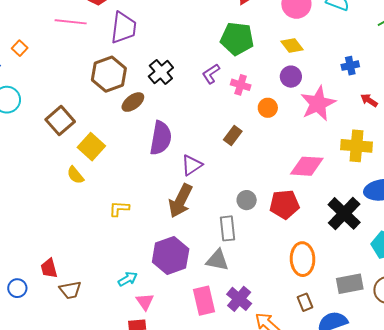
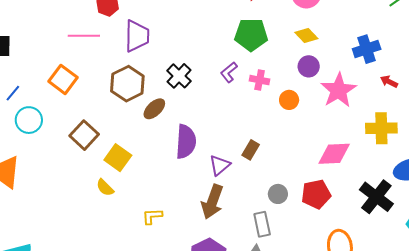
orange square: (20, 48) -> (63, 79), moved, size x1.8
blue cross: (350, 66) -> (367, 49), size x1.5
brown rectangle: (233, 136) -> (251, 150), moved

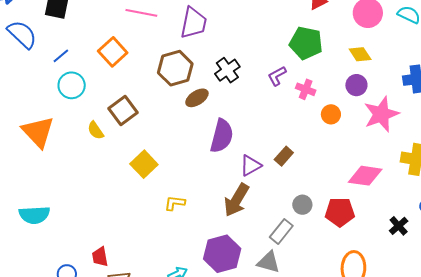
yellow square: (118, 158) -> (144, 164), moved
yellow semicircle: (105, 188) -> (96, 130), moved
black cross: (376, 197) -> (399, 226), size x0.6
gray rectangle: (262, 224) -> (281, 231), turned 40

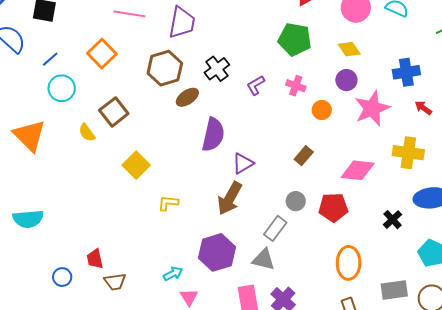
purple L-shape: (277, 76) -> (256, 85), moved
brown rectangle: (284, 156) -> (304, 156), moved

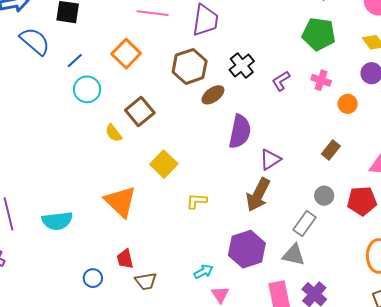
orange triangle: (29, 136) -> (120, 202), moved

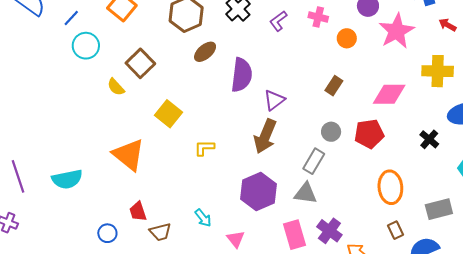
brown ellipse: (213, 95) -> (205, 52), moved
cyan arrow: (203, 272) -> (203, 218), moved, turned 84

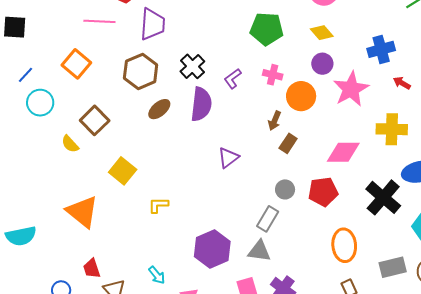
orange circle: (347, 38) -> (301, 96), size x1.5
purple semicircle: (242, 75) -> (201, 104), moved
brown arrow: (265, 136) -> (275, 121), moved, size x0.6
black cross: (429, 139) -> (383, 197), size x1.8

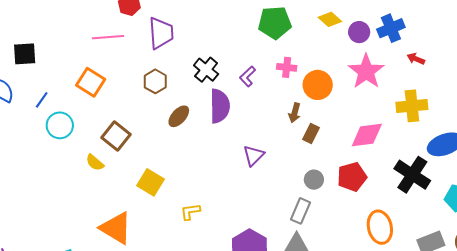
purple circle: (322, 64) -> (359, 32), moved
brown hexagon: (141, 71) -> (155, 81), size x0.7

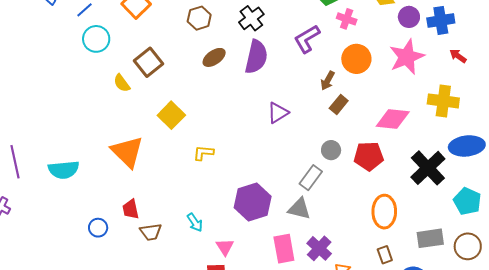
pink cross: (287, 67) -> (347, 19), moved
purple L-shape: (248, 76) -> (307, 39), moved, size x1.4

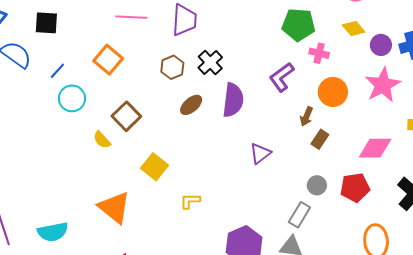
black cross: (251, 18) -> (210, 63), moved

